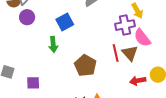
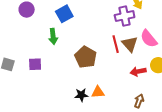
pink semicircle: (142, 38) -> (149, 39), moved
purple square: (33, 83) -> (35, 64), moved

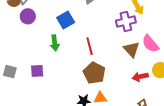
red line: (116, 44) -> (90, 46), moved
brown pentagon: (86, 57) -> (94, 73), moved

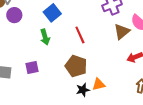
brown triangle: (131, 49) -> (122, 32), turned 42
brown pentagon: (94, 73) -> (76, 66), moved

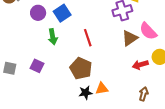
purple circle: (14, 15) -> (38, 13), moved
purple square: (32, 68) -> (37, 66), turned 32

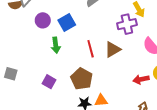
brown triangle: (130, 38) -> (113, 50), moved
purple square: (37, 66) -> (49, 82), moved

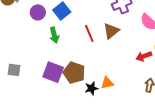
brown pentagon: (82, 79) -> (74, 73), moved
purple square: (49, 82) -> (53, 72), size x1.5

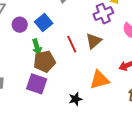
brown pentagon: (74, 73) -> (45, 61), moved, turned -30
orange triangle: (107, 83) -> (100, 80), moved, size x1.5

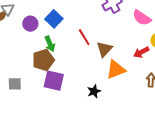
brown triangle: (94, 41) -> (104, 49), moved
brown pentagon: (45, 61) -> (43, 60), moved

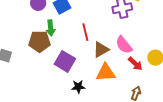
pink semicircle: (142, 18) -> (124, 45), moved
red arrow: (141, 52) -> (135, 64), turned -126
purple square: (54, 81) -> (65, 61), moved

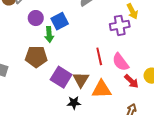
green arrow: (51, 28) -> (49, 35), moved
red line: (85, 32) -> (99, 56), moved
brown triangle: (101, 50) -> (81, 80), moved, turned -30

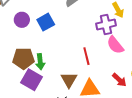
green arrow: (49, 35) -> (40, 62), moved
pink semicircle: (120, 62) -> (115, 45), moved
purple square: (61, 77) -> (32, 80), moved

